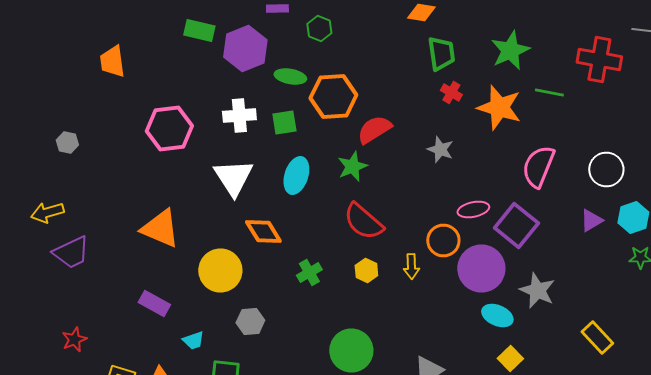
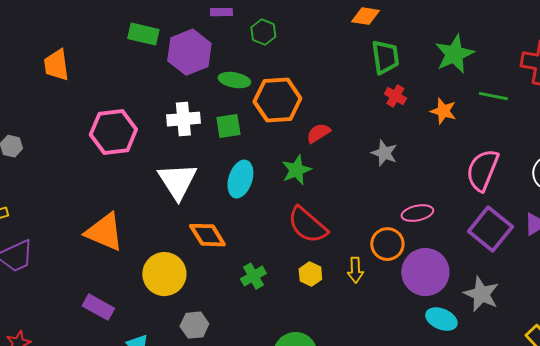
orange star: (499, 108) -> (443, 111), size x0.6
red semicircle: (374, 130) -> (318, 133), size x0.7
purple square: (516, 226) -> (490, 229), moved

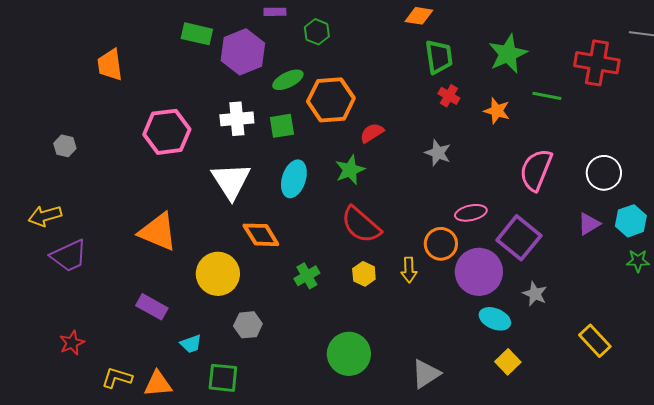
green ellipse: (234, 80) -> (288, 80), turned -36
purple square: (490, 229) -> (519, 238), moved
gray star: (481, 294) -> (535, 294), size x0.7

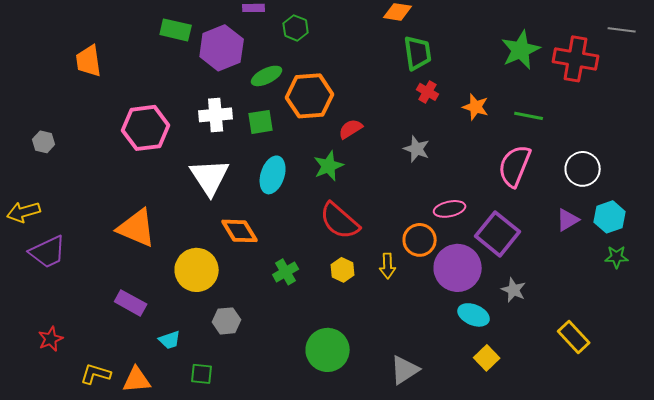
green star: (508, 54) -> (521, 50), moved
green line: (547, 96) -> (529, 116), moved
green square: (223, 378) -> (202, 374), size x0.7

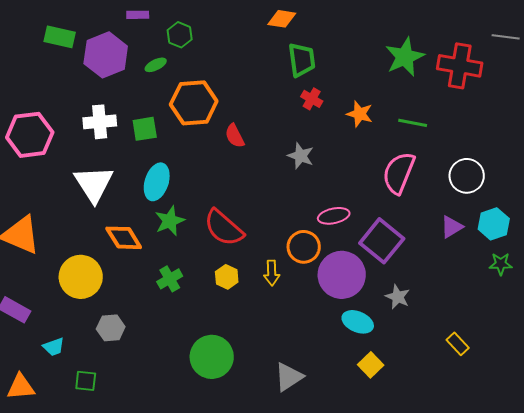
green ellipse: (267, 76) -> (156, 65), moved, size x0.7
red semicircle: (351, 129) -> (235, 136), turned -85
green star: (329, 166) -> (170, 221), moved
yellow rectangle: (574, 337) -> (458, 344), size x0.7

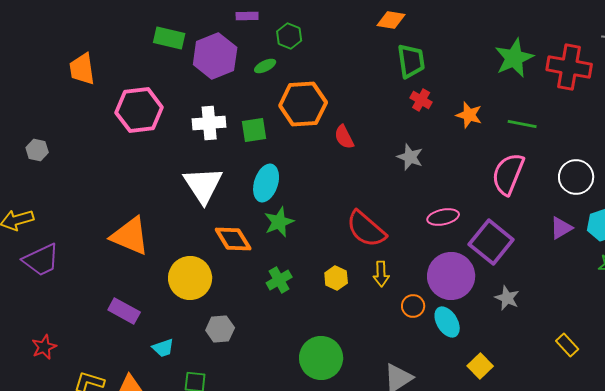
pink hexagon: (30, 135) -> (139, 110), moved
red semicircle: (224, 228) -> (366, 229), moved
orange circle: (304, 247) -> (413, 306), moved, size x0.7
cyan ellipse: (358, 322) -> (447, 322), moved, turned 36

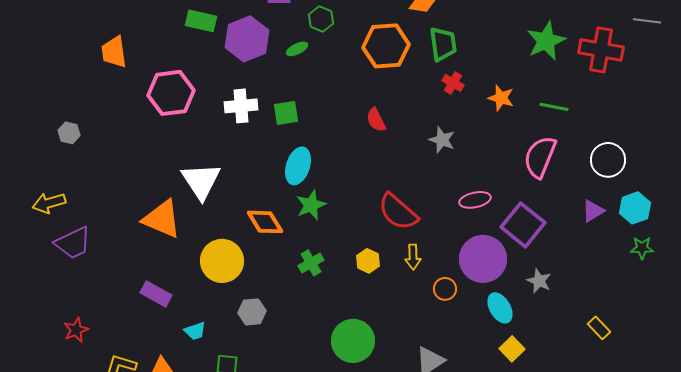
orange hexagon: (303, 104) -> (386, 46), moved
white triangle: (203, 185) -> (201, 181), moved
cyan ellipse: (447, 322) -> (500, 308), moved

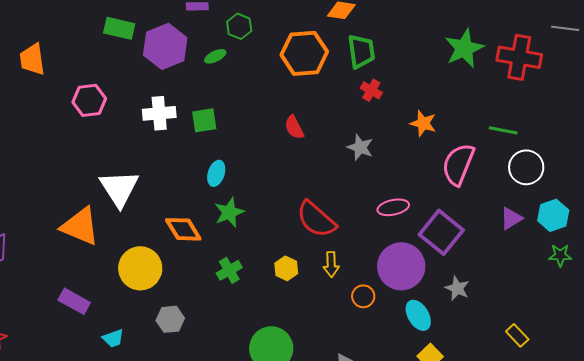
pink hexagon: (171, 93) -> (89, 100), size x0.7
orange star: (501, 98) -> (423, 123), moved
green line: (554, 107) -> (503, 130), moved
cyan ellipse: (298, 166) -> (216, 173), size x0.7

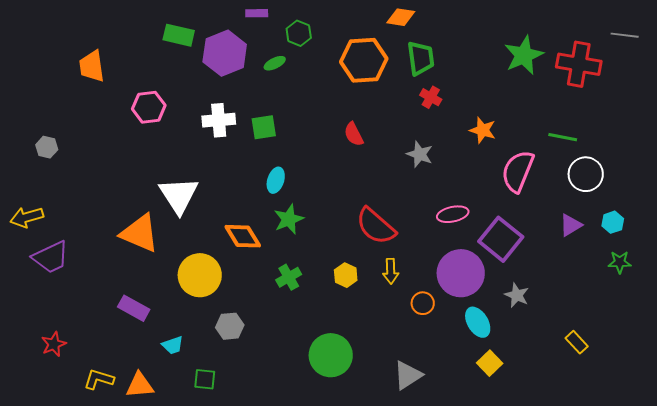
cyan hexagon: (553, 215) -> (613, 222), size x0.7

